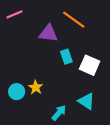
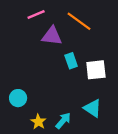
pink line: (14, 14) -> (36, 15), moved
white square: (90, 65) -> (96, 70), turned -30
yellow star: (36, 87) -> (38, 122), moved

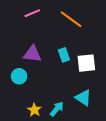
purple triangle: (52, 36) -> (32, 54), moved
cyan circle: (18, 98) -> (19, 76), moved

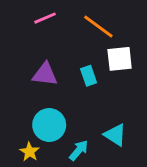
white square: (86, 63) -> (120, 59), moved
cyan circle: (19, 76) -> (49, 125), moved, size x1.5
yellow star: (34, 110) -> (29, 152), moved

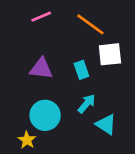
cyan arrow: (79, 150) -> (87, 104), moved

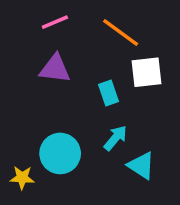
purple triangle: (41, 69) -> (55, 69), moved
yellow star: (27, 140) -> (22, 178), moved, turned -30

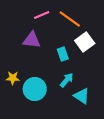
pink line: (55, 22) -> (42, 15), moved
white square: (147, 72) -> (85, 42), turned -30
yellow star: (22, 178) -> (13, 78), moved

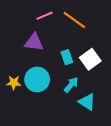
white square: (85, 42) -> (90, 59), moved
cyan circle: (35, 89) -> (37, 79), moved

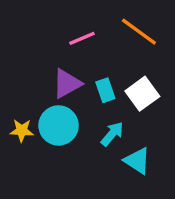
pink line: (45, 16) -> (82, 38), moved
orange line: (74, 20) -> (139, 32), moved
purple triangle: (34, 42) -> (67, 84), moved, turned -36

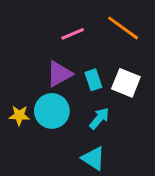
white square: (142, 94) -> (126, 83), turned -32
cyan triangle: (137, 161) -> (93, 158), moved

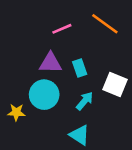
purple triangle: (59, 74) -> (50, 63), turned 30
white square: (126, 83) -> (115, 84), moved
yellow star: (19, 115) -> (16, 112), moved

